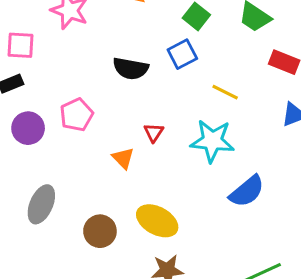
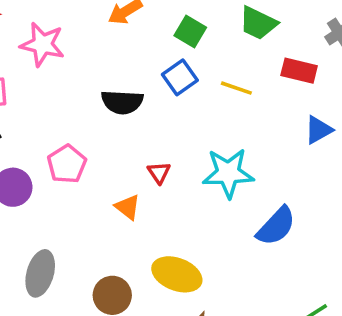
yellow line: (225, 92) -> (236, 88), moved

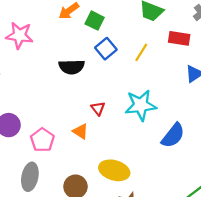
green square: (190, 31) -> (95, 21), moved
yellow line: (236, 88) -> (141, 52), turned -72
pink pentagon: (67, 164) -> (42, 140), moved

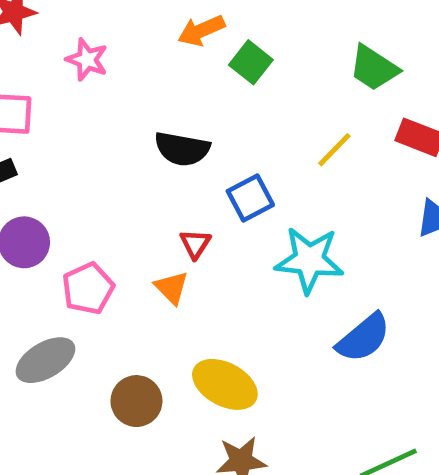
pink star: (19, 35) -> (87, 60), size x0.7
blue square: (106, 49) -> (250, 198), moved
red triangle: (98, 108) -> (195, 244), moved
gray ellipse: (30, 177) -> (45, 360), turned 36

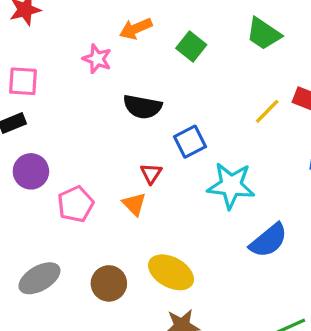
orange arrow: (201, 30) -> (136, 29), moved
pink star: (87, 60) -> (97, 59), moved
green trapezoid: (374, 68) -> (264, 34), moved
yellow line: (334, 150) -> (267, 111), moved
gray ellipse: (45, 360) -> (39, 278), moved

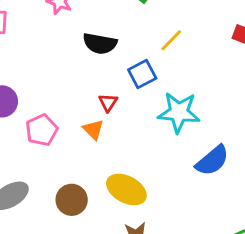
yellow line: (267, 111) -> (171, 40), moved

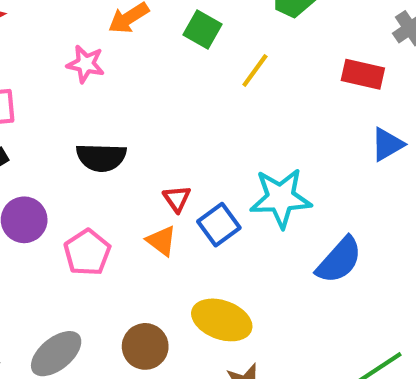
yellow line: (171, 40) -> (255, 71), moved
black semicircle: (100, 43) -> (101, 157), moved
blue square: (142, 74) -> (219, 225), moved

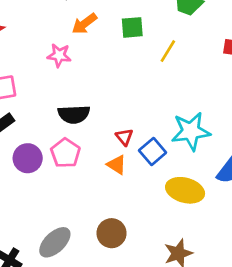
green square: (203, 30) -> (132, 27), turned -30
pink pentagon: (87, 252) -> (65, 153), moved
yellow ellipse: (222, 320) -> (185, 190), moved

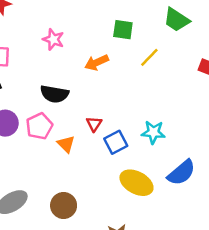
orange arrow: (84, 24) -> (97, 62), moved
cyan star: (191, 131) -> (153, 132), size x0.7
orange triangle: (117, 165) -> (66, 144), moved

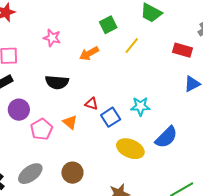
green square: (123, 30) -> (108, 25), turned -30
red triangle: (94, 124) -> (91, 104), turned -40
pink pentagon: (39, 126) -> (42, 129), moved

